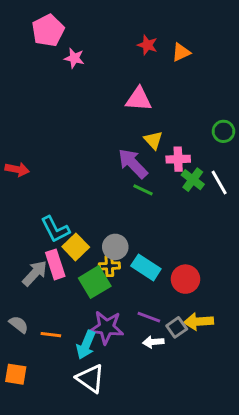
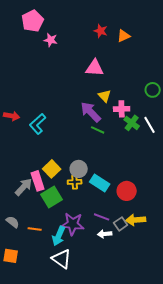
cyan L-shape: (55, 229) -> (38, 124), moved, turned 75
green square: (95, 282) -> (52, 197), moved

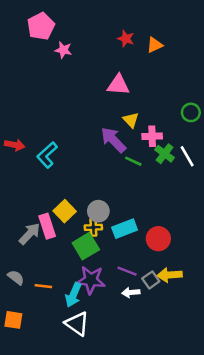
green line: (98, 130) -> (133, 161), moved
cyan rectangle: (100, 183) -> (125, 229), turned -54
green square: (52, 197) -> (86, 246), moved

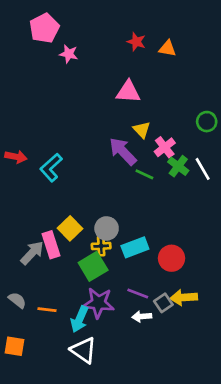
orange triangle: (155, 45) -> (167, 48), turned 35
pink cross: (152, 136) -> (165, 147), turned -36

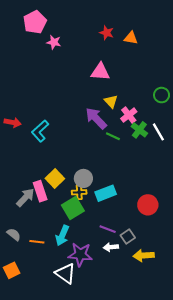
red circle: (172, 258) -> (148, 205), moved
yellow arrow: (184, 297) -> (144, 256), moved
purple star: (98, 303) -> (80, 254), moved
cyan arrow: (79, 319) -> (62, 235), moved
orange square: (15, 346) -> (12, 270), turned -35

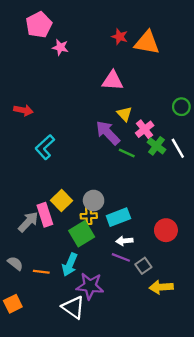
orange triangle: (131, 38) -> (147, 43), size x1.6
red arrow: (13, 122) -> (23, 110), moved
white arrow: (111, 247) -> (124, 241), moved

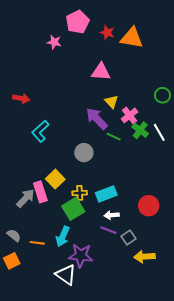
pink pentagon: (39, 25) -> (78, 22), moved
gray circle: (94, 200) -> (84, 153), moved
orange square: (13, 304) -> (12, 261), moved

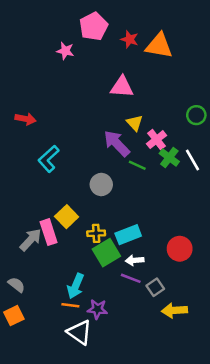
green square: (73, 209) -> (106, 253), moved
orange line: (37, 243) -> (70, 305), moved
purple star: (81, 256) -> (97, 309), size x0.7

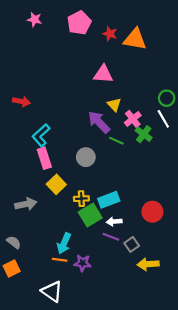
pink star: (65, 51) -> (34, 20), moved
white line: (192, 160) -> (163, 119), moved
pink rectangle: (49, 232) -> (44, 158), moved
gray arrow: (31, 240) -> (26, 204), turned 35
white triangle: (79, 332) -> (52, 291), moved

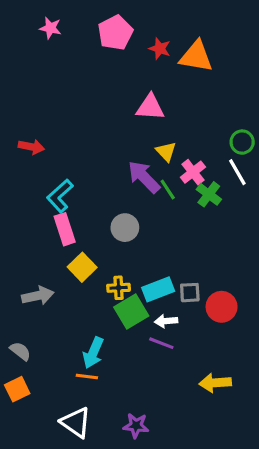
green line: (116, 141) -> (168, 190), moved, turned 32
gray square: (132, 244) -> (190, 293), moved, turned 32
purple star: (83, 263) -> (136, 426), moved

